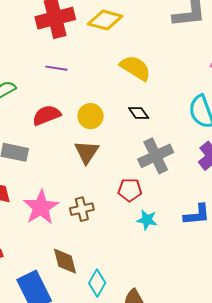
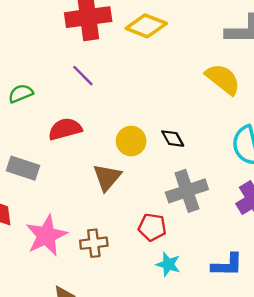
purple line: (56, 68) -> (83, 76), turned 30
yellow semicircle: (135, 68) -> (223, 79), moved
yellow circle: (91, 116) -> (131, 141), moved

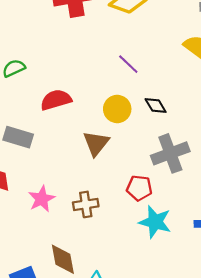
purple line: (83, 76) -> (128, 64), moved
pink star: (46, 236) -> (42, 199), size x0.7
cyan star: (168, 264) -> (155, 222), size x1.4

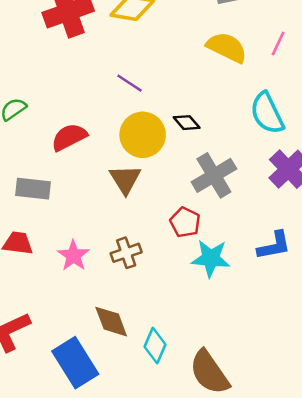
purple line: (128, 64) -> (130, 83), moved
yellow circle: (117, 109) -> (143, 135), size x1.4
red pentagon: (139, 188) -> (185, 222), turned 30

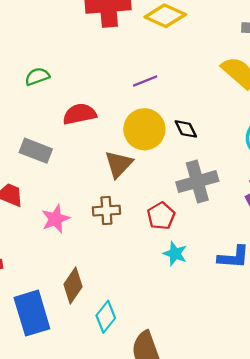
purple line: (130, 83) -> (145, 81), turned -70
brown cross: (126, 253) -> (106, 211), moved
cyan star: (211, 258) -> (175, 254), size x0.7
brown diamond: (111, 322) -> (73, 285), turned 40

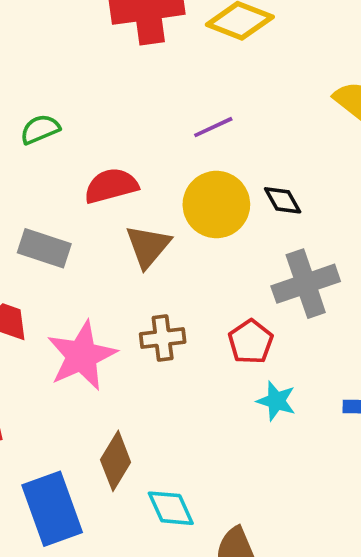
brown triangle: (119, 164) -> (148, 246), moved
pink star: (56, 219) -> (82, 356), size x1.5
cyan diamond: (106, 317) -> (171, 508), turned -60

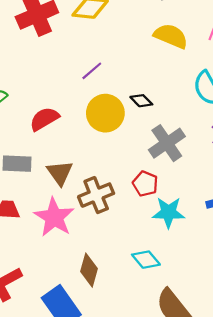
brown triangle: (148, 246) -> (60, 173), moved
brown cross: (163, 338) -> (96, 195), size x1.4
cyan star: (276, 401) -> (168, 212), size x1.4
cyan diamond: (171, 508) -> (146, 260), moved

